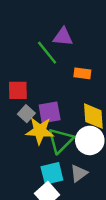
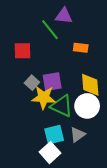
red square: (18, 90) -> (22, 51), moved
green triangle: (60, 140) -> (62, 106), turned -50

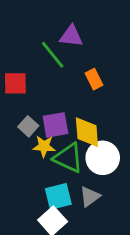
orange rectangle: (81, 48) -> (94, 79), turned 56
yellow diamond: (90, 85) -> (87, 132), moved
yellow star: (44, 97) -> (44, 146), size x0.7

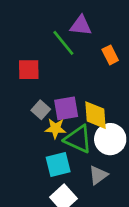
orange rectangle: (94, 79) -> (110, 55), moved
cyan square: (58, 196) -> (58, 164), moved

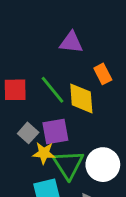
green line: (63, 43) -> (53, 90), moved
yellow diamond: (96, 115) -> (81, 98), moved
green triangle: (78, 139) -> (68, 165), turned 32

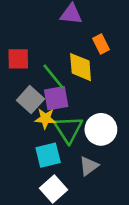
green line: (53, 90) -> (53, 77), moved
gray square: (28, 133) -> (30, 100), size x1.4

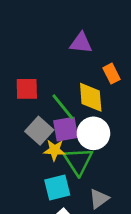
white circle: (101, 129) -> (93, 133), moved

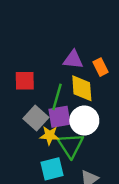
purple triangle: (81, 43) -> (73, 60), moved
green line: (63, 107) -> (57, 97), turned 55

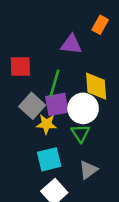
orange rectangle: (100, 67) -> (100, 25), moved, turned 56
yellow diamond: (82, 88) -> (96, 86), moved
green triangle: (71, 145) -> (80, 133), moved, size x0.7

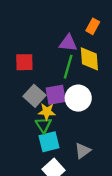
green line: (54, 84) -> (68, 67), moved
yellow diamond: (96, 86) -> (89, 59), moved
green triangle: (80, 133) -> (43, 125), moved

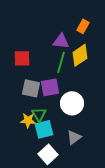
yellow diamond: (89, 59) -> (80, 55), turned 60
gray square: (34, 96) -> (31, 88), turned -30
white circle: (78, 98) -> (72, 103), moved
yellow star: (47, 112) -> (28, 120), moved

